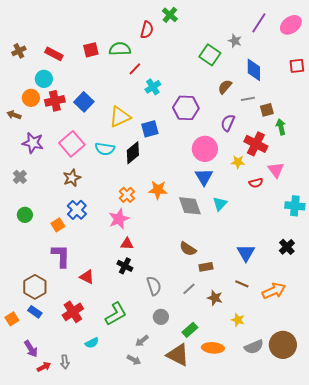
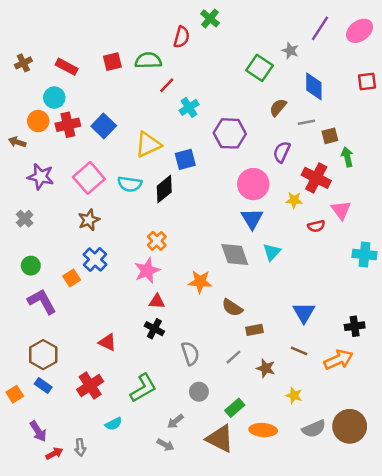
orange star: (158, 190) -> (200, 282), moved
black cross: (287, 247) -> (355, 326), moved, turned 35
purple L-shape: (61, 256) -> (42, 301), moved, turned -30

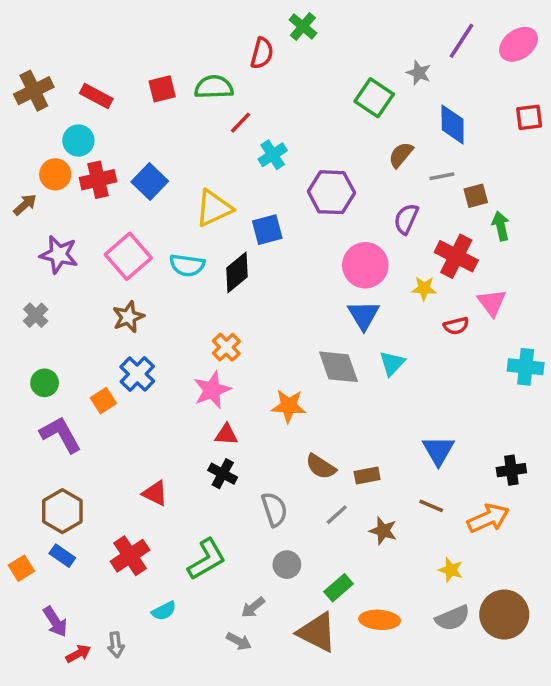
brown cross: (23, 63) -> (34, 91), size x1.5
brown arrow: (17, 142) -> (25, 205), turned 119
brown semicircle: (232, 308) -> (321, 467), moved
yellow star: (294, 395) -> (451, 570), moved

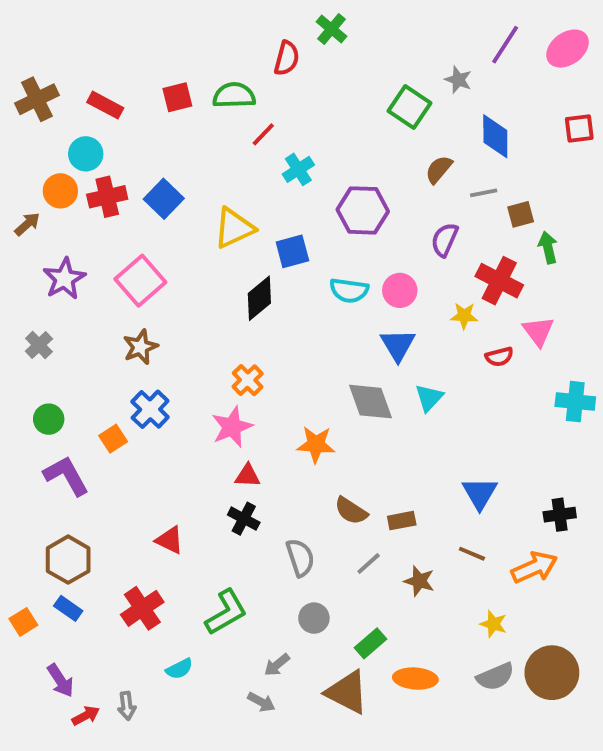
purple star: (59, 255) -> (64, 279), turned 30
cyan semicircle: (187, 265) -> (349, 290), moved
pink circle: (365, 265) -> (400, 290), size x0.7

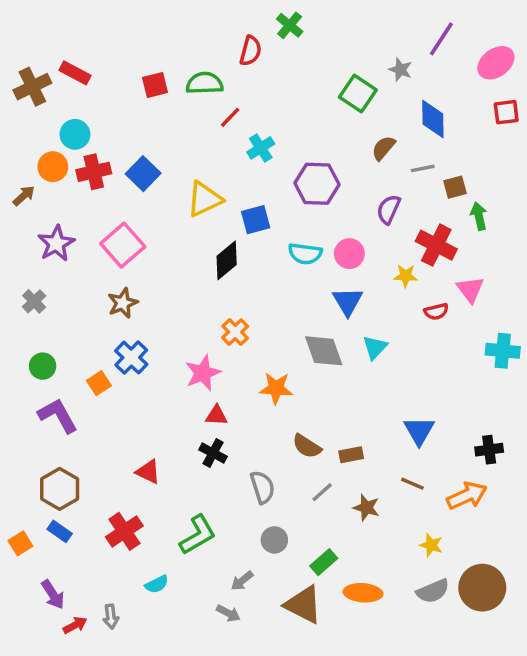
pink ellipse: (568, 49) -> (496, 63), moved
red rectangle: (105, 105) -> (75, 73), moved
orange cross: (248, 380) -> (235, 332), moved

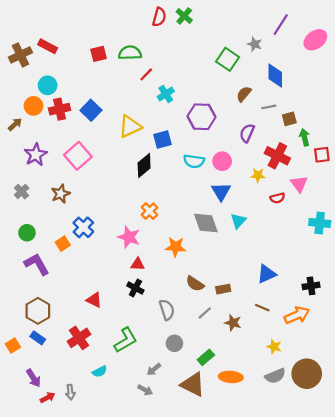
red semicircle: (251, 51) -> (159, 17), moved
red square: (506, 112) -> (322, 155), moved
brown star: (123, 303) -> (61, 194), moved
pink star: (203, 373) -> (129, 237), turned -30
blue triangle: (419, 431) -> (267, 274), turned 36

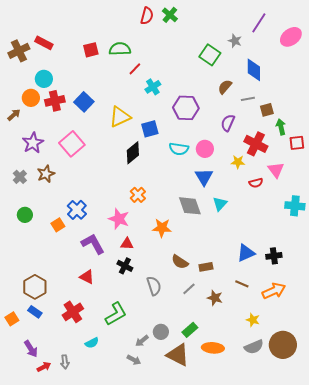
brown star: (61, 194) -> (46, 174), moved
purple L-shape: (37, 264) -> (93, 244), moved
black cross: (311, 286) -> (274, 256), moved
gray circle: (174, 343) -> (161, 332), moved

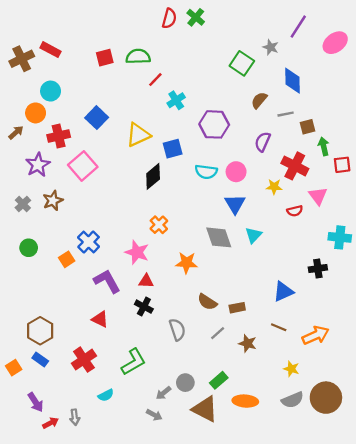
red cross: (55, 101) -> (59, 136), moved
black cross: (274, 256) -> (318, 269), moved

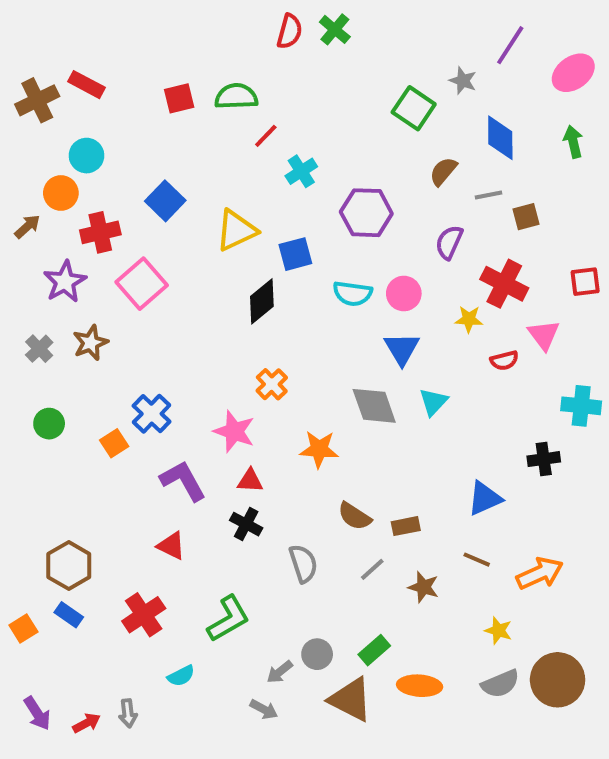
green arrow: (324, 146) -> (573, 142), moved
purple arrow: (36, 402) -> (37, 713), moved

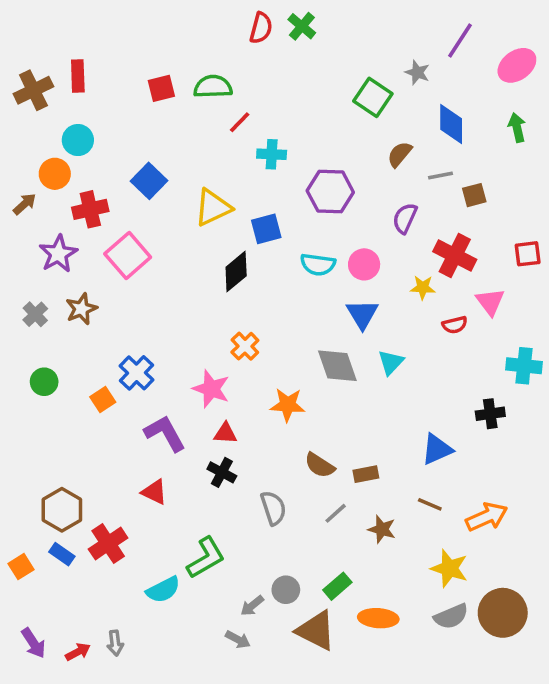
red rectangle: (86, 85) -> (78, 76), turned 60
cyan cross: (301, 171) -> (272, 154), turned 36
red cross: (144, 615) -> (108, 543), moved
yellow star: (498, 631) -> (449, 568), size x1.5
cyan semicircle: (181, 676) -> (163, 590), moved, size x1.4

